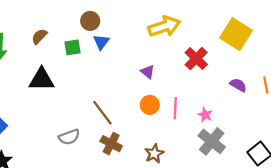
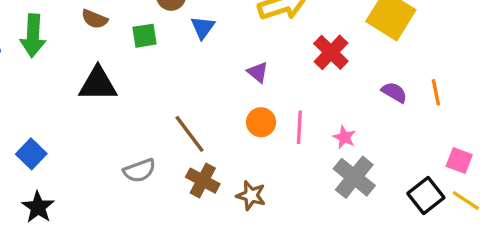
brown semicircle: (39, 36) -> (95, 19), turned -112
blue triangle: (101, 42) -> (203, 27), moved
brown star: (154, 154) -> (251, 196), moved, turned -30

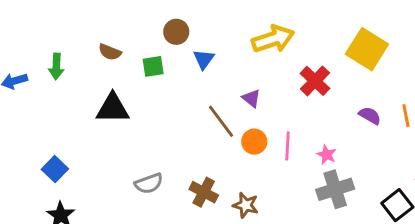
green arrow: (33, 36) -> (56, 66), size x0.7
brown line: (189, 134) -> (221, 121), moved
gray cross: (354, 177) -> (335, 189), turned 33

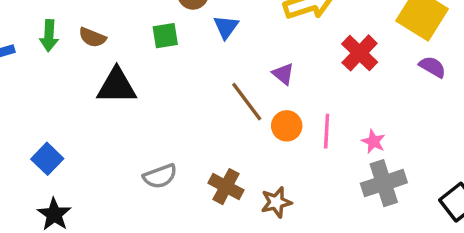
brown semicircle: (110, 52) -> (92, 37), moved
purple semicircle: (370, 116) -> (432, 67), moved
brown star: (246, 205) -> (276, 202), turned -30

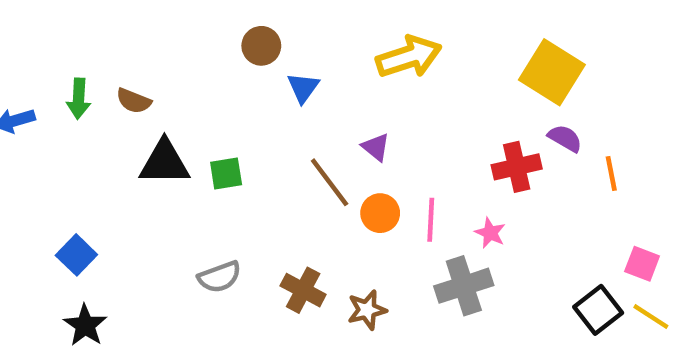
green square: (165, 36) -> (226, 173), moved
red cross: (360, 53) -> (517, 167), moved, turned 33
gray cross: (384, 183) -> (464, 286), moved

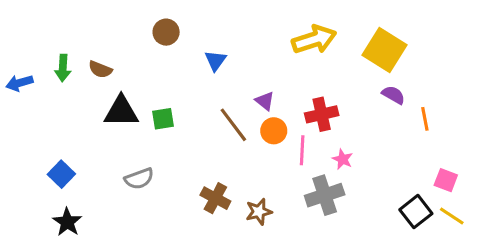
brown circle: (261, 46) -> (166, 32), moved
yellow arrow: (409, 57) -> (314, 40), moved
red cross: (517, 167) -> (322, 114), moved
orange circle: (380, 213) -> (274, 131), moved
gray semicircle: (219, 277) -> (139, 179), moved

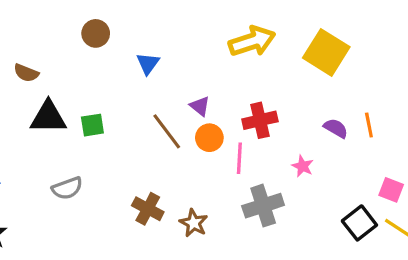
purple semicircle: (393, 95) -> (336, 128), moved
pink star: (343, 159) -> (303, 166), moved
brown star: (259, 212) -> (194, 223), turned -30

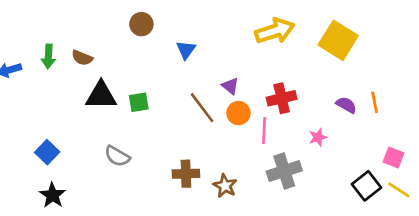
pink star: (303, 166) -> (318, 137), turned 30
gray semicircle: (67, 188) -> (117, 156), turned 50
brown cross: (148, 209) -> (186, 174), turned -30

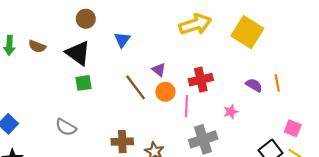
black triangle: (101, 96) -> (78, 53), moved, turned 36

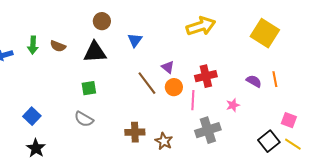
yellow square: (247, 32) -> (265, 33), moved
black triangle: (78, 53) -> (95, 52), turned -40
green square: (84, 83) -> (89, 88), moved

